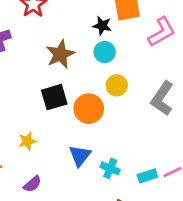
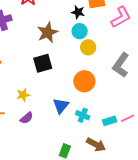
yellow circle: (117, 85) -> (88, 47), moved
orange circle: (89, 109) -> (84, 81), moved
purple semicircle: (32, 184) -> (27, 118), moved

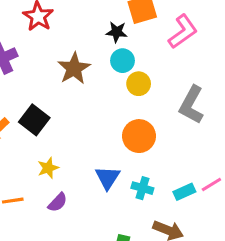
black square: (43, 63) -> (34, 120), moved, turned -30

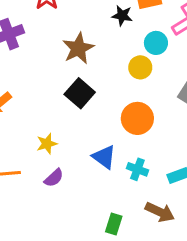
cyan circle: (122, 61) -> (156, 43), moved
black square: (34, 120) -> (80, 93), moved
blue triangle: (108, 178) -> (104, 157), turned -30

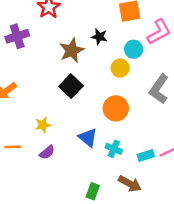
black star: (122, 16) -> (99, 37), moved

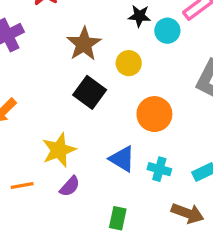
black star: (99, 37) -> (139, 16), moved
yellow circle: (120, 68) -> (129, 63), moved
yellow star: (43, 125) -> (59, 150), size x1.5
green rectangle: (93, 191) -> (118, 218), moved

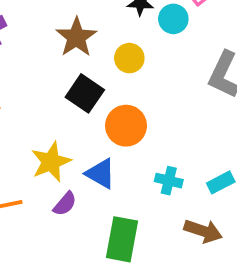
orange circle: (154, 114) -> (126, 126), moved
blue triangle: (122, 159) -> (101, 174), moved
green rectangle: (118, 218) -> (122, 239), size x1.6

